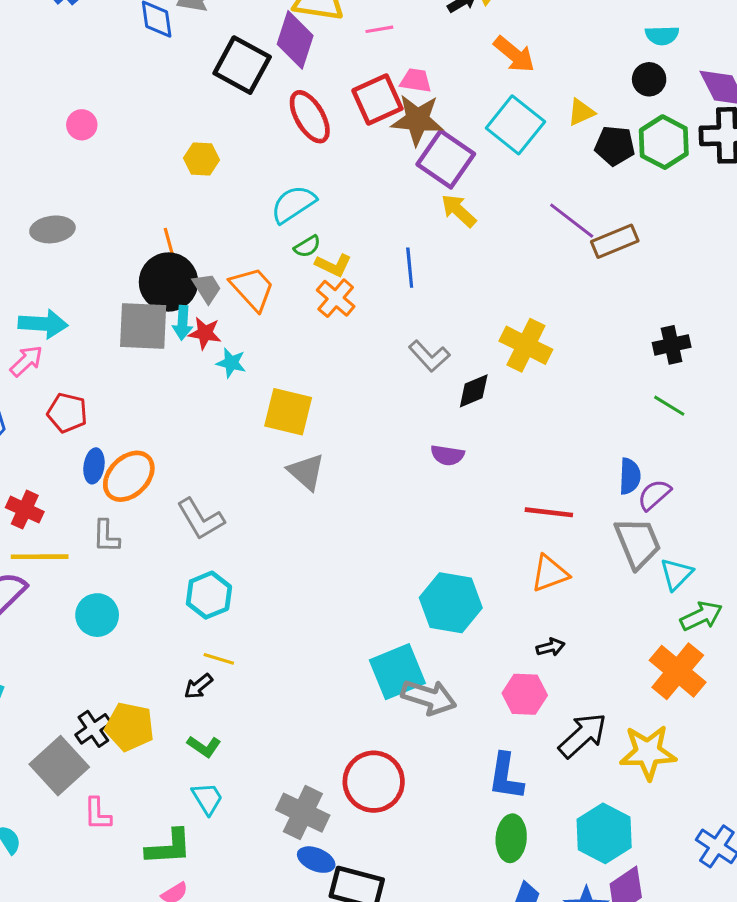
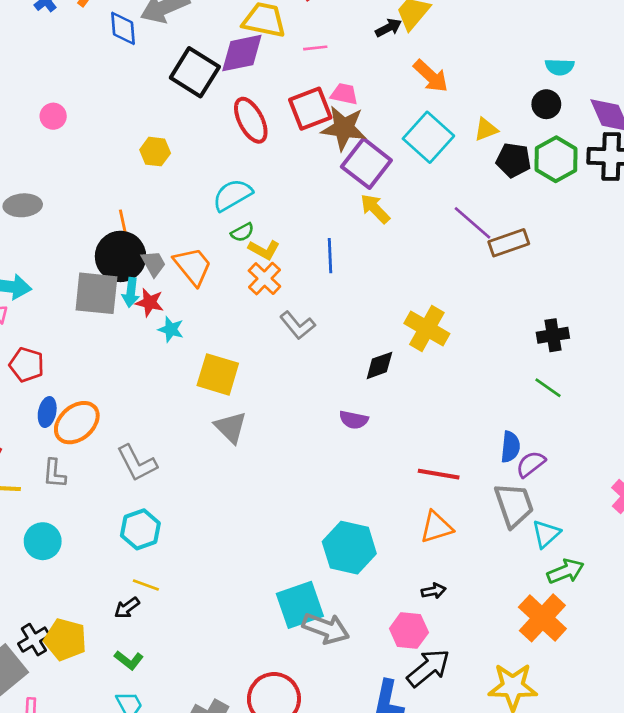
purple diamond: (295, 40) -> (242, 53), turned 57
gray L-shape: (429, 356) -> (297, 325), moved
black arrow: (583, 735) -> (428, 668), moved

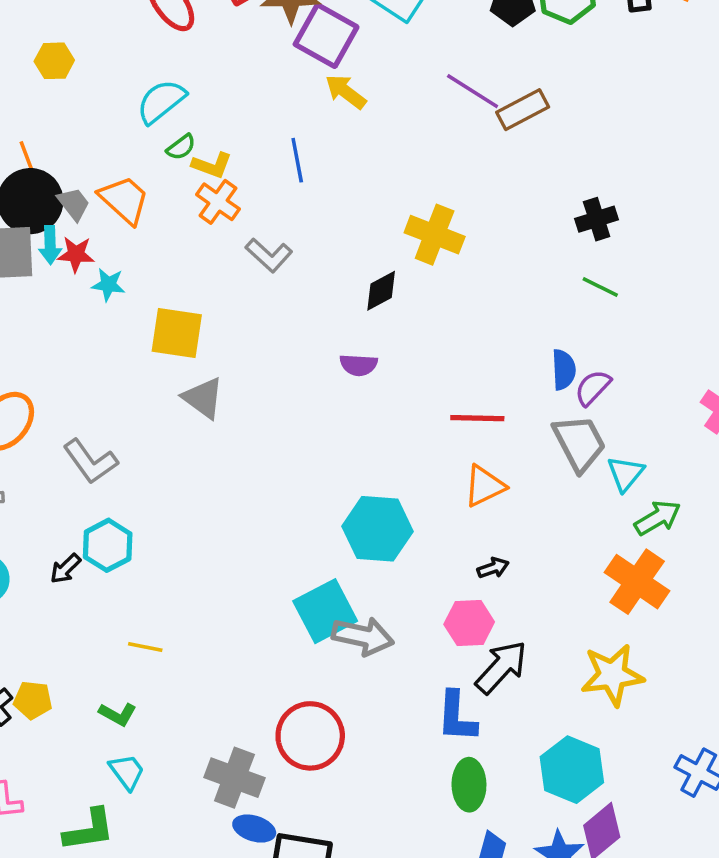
yellow line: (146, 585) -> (145, 647), moved
black arrow: (127, 608) -> (65, 569), moved
yellow pentagon: (65, 640) -> (33, 700), size x0.7

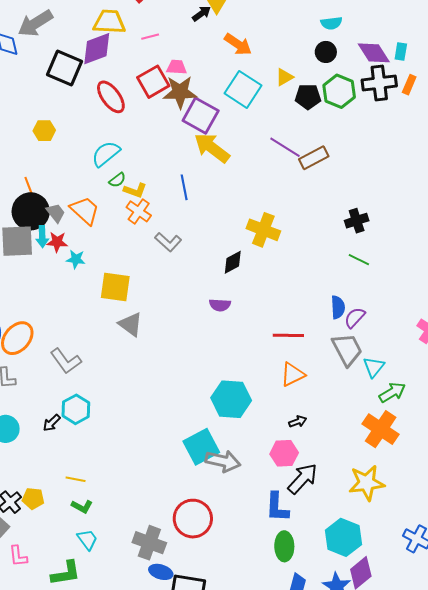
yellow arrow: (346, 92) -> (212, 148), size x1.5
yellow line: (145, 647) -> (76, 479), moved

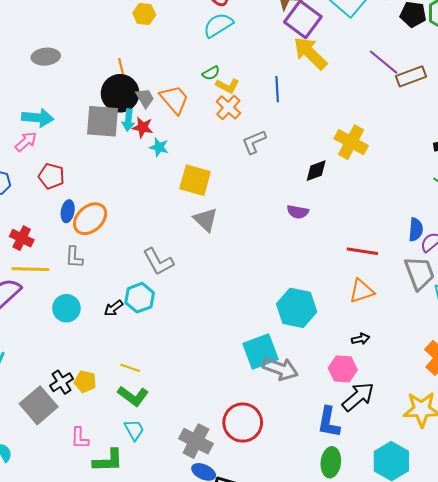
cyan semicircle: (106, 154) -> (218, 25), moved
gray L-shape: (168, 242) -> (254, 142), turned 108
gray L-shape: (66, 361) -> (158, 262), moved
green L-shape: (82, 506) -> (133, 396), size x1.4
pink L-shape: (18, 556) -> (80, 438), moved

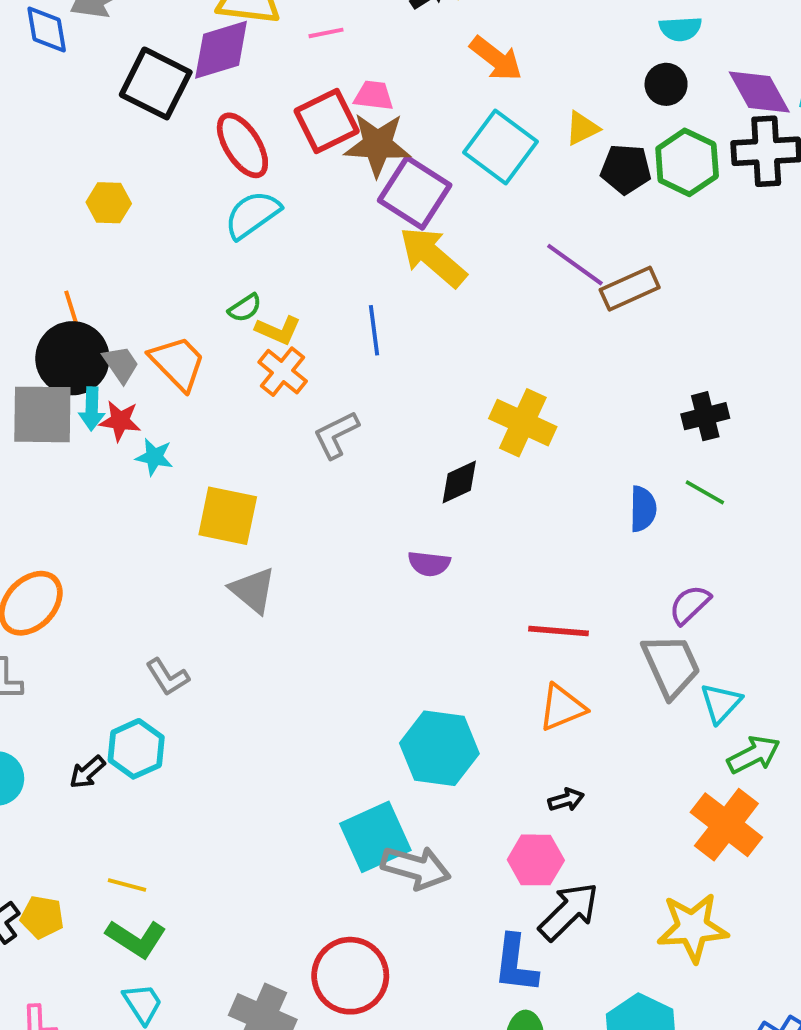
blue semicircle: (416, 230) -> (643, 509), moved
gray L-shape: (158, 262) -> (167, 677), size x0.7

